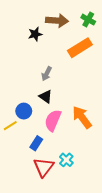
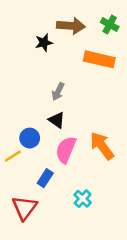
orange rectangle: (80, 48) -> (99, 59), turned 45
red triangle: (43, 167) -> (25, 208), moved

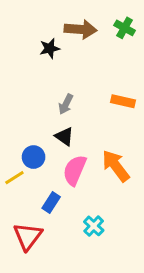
orange rectangle: (99, 59) -> (123, 101), moved, size x0.7

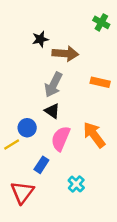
brown arrow: (80, 29) -> (65, 54), moved
gray arrow: (66, 104) -> (53, 85), size x1.5

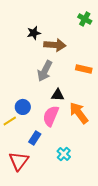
black triangle: (52, 111) -> (58, 95), moved, turned -32

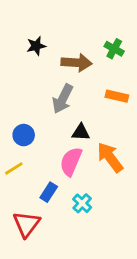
green cross: (85, 19) -> (114, 49), moved
black star: (34, 33) -> (36, 46), moved
blue circle: (23, 107) -> (24, 135), moved
cyan cross: (64, 154) -> (82, 203), moved

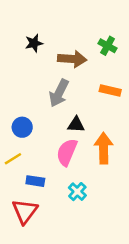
orange arrow: (110, 157) -> (104, 148), turned 36
blue rectangle: (49, 192) -> (35, 181), moved, turned 66

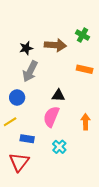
black star: (34, 43) -> (26, 48), moved
gray arrow: (59, 93) -> (30, 71), moved
orange arrow: (104, 148) -> (86, 122), moved, size x0.7

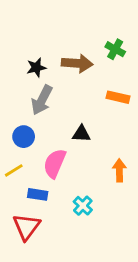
pink semicircle: (51, 117) -> (55, 163), moved

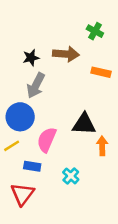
green cross: (115, 49) -> (95, 31), moved
orange rectangle: (118, 97) -> (101, 72), moved
black triangle: (81, 134) -> (84, 124), moved, size x1.5
blue circle: (24, 137) -> (20, 117), size x1.5

